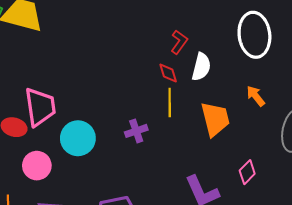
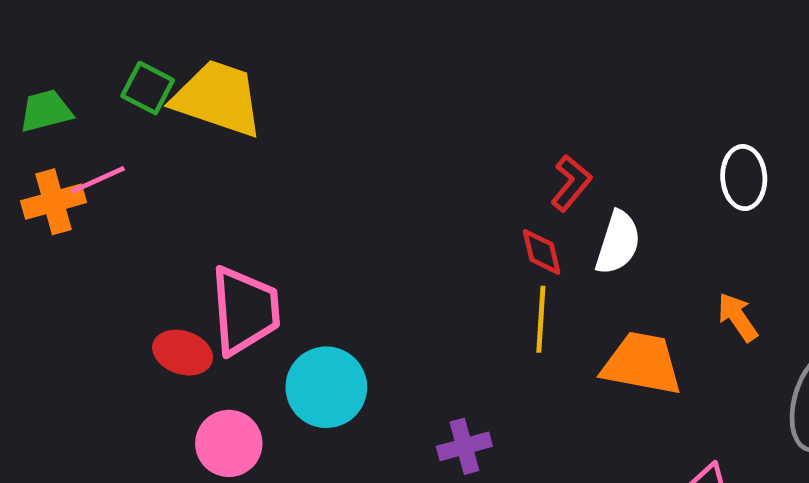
white ellipse: (254, 35) -> (744, 178), size x0.6
orange trapezoid: (215, 119) -> (642, 364), turned -69
purple cross: (136, 131) -> (464, 446), moved

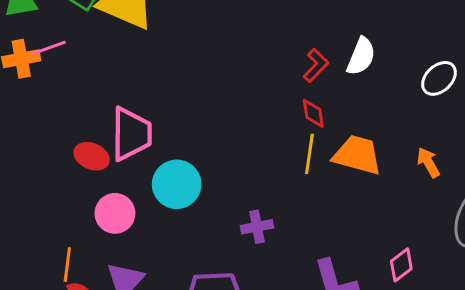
white ellipse: (744, 178) -> (439, 78), turned 45
red L-shape: (571, 183) -> (316, 65), moved
white semicircle: (618, 243) -> (361, 56), moved
orange trapezoid: (642, 364) -> (357, 155), moved

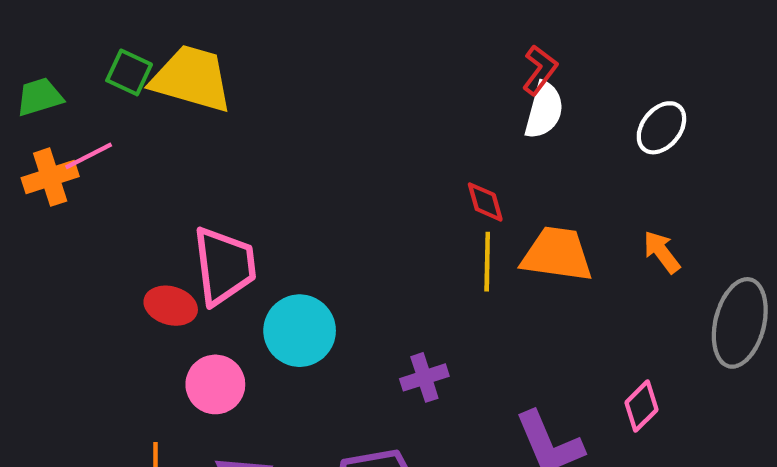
red L-shape: (316, 65) -> (540, 70), moved

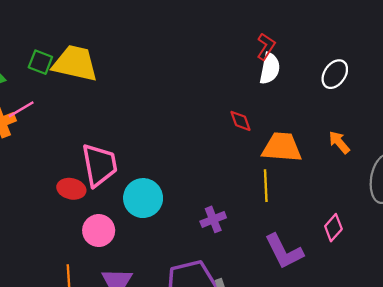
yellow line: (487, 262) -> (266, 186), moved

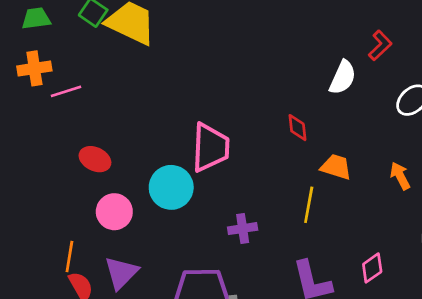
red L-shape: (266, 47) -> (380, 45), moved
pink line: (21, 109) -> (66, 91), moved
orange trapezoid: (282, 147) -> (336, 167), size x0.7
pink trapezoid: (99, 165) -> (210, 147), moved

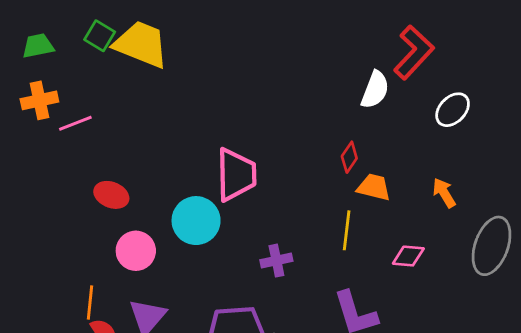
red L-shape: (380, 45) -> (414, 52), size x1.6
red diamond: (297, 128) -> (349, 157), moved, turned 44
pink diamond: (372, 268) -> (408, 256), moved, turned 44

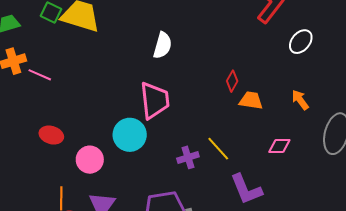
white semicircle: (375, 90) -> (163, 45), moved
pink line: (75, 123) -> (40, 75), turned 50
red ellipse: (111, 195) -> (51, 135), moved
yellow line: (347, 230) -> (218, 149), moved, turned -44

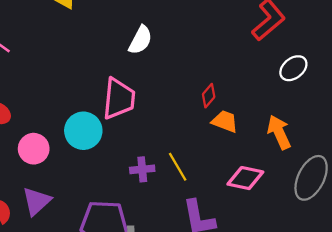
orange arrow: (300, 100) -> (279, 132), size x1.4
pink diamond: (279, 146) -> (245, 178), size x1.4

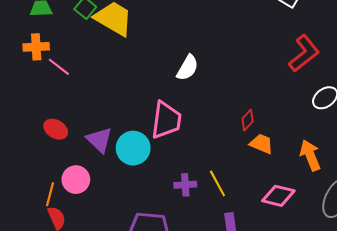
pink circle: (34, 149) -> (76, 180), moved
purple triangle: (37, 201) -> (99, 140), moved, turned -36

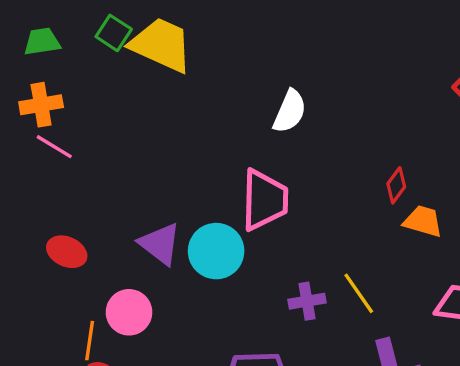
pink line: (59, 67) -> (54, 147), moved
red ellipse: (56, 129) -> (67, 252), moved

